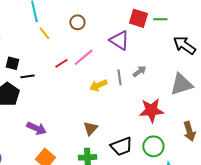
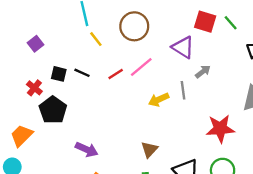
green line: (160, 19) -> (231, 23), turned 48
brown circle: (77, 22) -> (134, 26), size x1.6
gray arrow: (139, 71) -> (203, 72), moved
black line: (27, 76) -> (82, 73), moved, turned 32

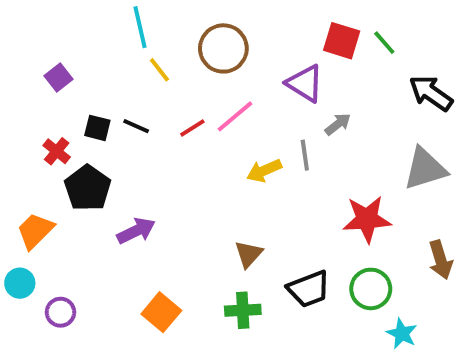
purple arrow: (87, 149) -> (136, 231), moved, turned -50

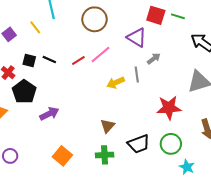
green line: (384, 43) -> (178, 16), turned -32
yellow line: (159, 70) -> (35, 27), moved

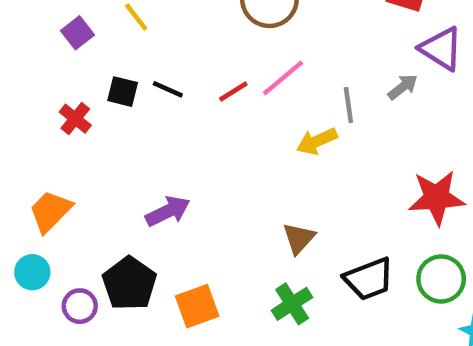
purple triangle: (137, 37) -> (441, 49), moved
gray line: (137, 75) -> (348, 105), moved
black pentagon: (24, 92) -> (129, 283), moved
green cross: (105, 155) -> (292, 304), turned -30
orange square: (62, 156) -> (197, 306), turned 30

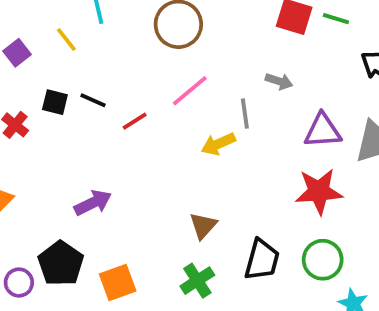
purple triangle: (441, 49) -> (323, 131), moved, turned -36
gray arrow: (403, 87) -> (279, 81), moved, turned 56
red line: (233, 92) -> (135, 121), moved
black trapezoid: (369, 279) -> (262, 260), turned -54

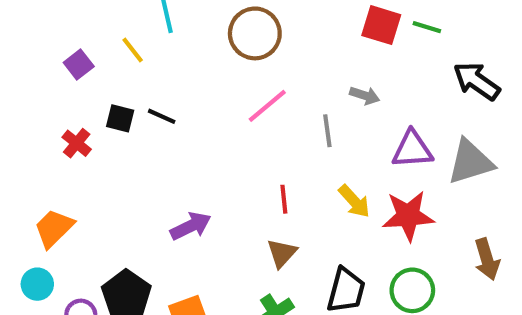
red line: (135, 121) -> (284, 199), moved, turned -64
yellow arrow: (218, 144) -> (354, 201), moved, turned -108
purple arrow: (93, 203) -> (191, 226), moved

